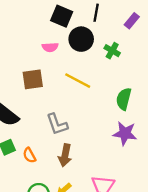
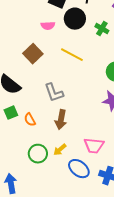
brown square: (33, 79) -> (33, 54), turned -36

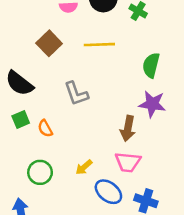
yellow line: (72, 55) -> (99, 45), turned -30
brown arrow: (61, 120) -> (128, 128), moved
green circle: (38, 154) -> (40, 172), moved

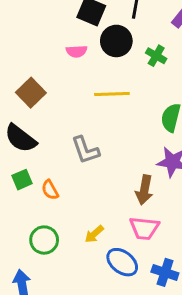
brown square: (49, 43) -> (31, 93), moved

